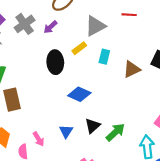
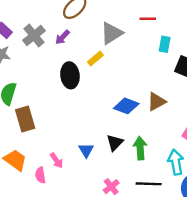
cyan rectangle: (104, 57) -> (165, 44), moved
brown triangle: (132, 69) -> (156, 102), moved
blue diamond: (79, 94) -> (126, 106), moved
green arrow: (115, 132) -> (140, 148), turned -48

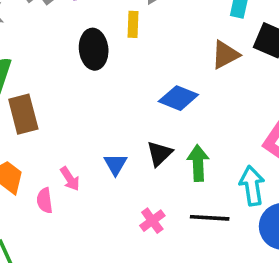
yellow rectangle: (95, 59) -> (133, 24), turned -49
brown triangle: (156, 102) -> (225, 55), moved

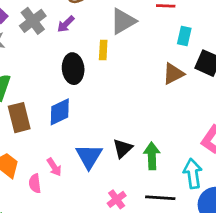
blue diamond: (178, 98) -> (60, 112), moved, turned -48
blue triangle: (115, 164) -> (89, 156), size x1.5

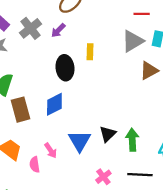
gray triangle: (123, 21) -> (133, 41), moved

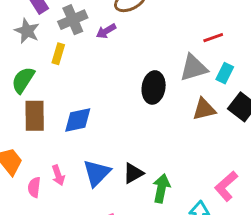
red line: (142, 14) -> (213, 38), turned -35
yellow rectangle: (90, 52) -> (58, 54), moved
black ellipse: (65, 68) -> (154, 87), moved

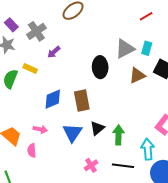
purple arrow: (106, 31) -> (54, 52), moved
red line: (213, 38) -> (146, 16), moved
yellow rectangle: (58, 54) -> (30, 68), moved, turned -72
brown rectangle: (35, 116) -> (82, 101), moved
pink arrow: (58, 175) -> (40, 129), moved, turned -48

